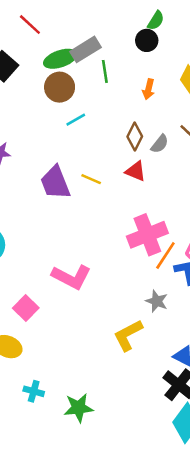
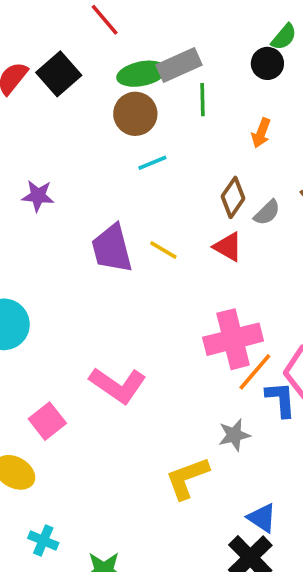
gray star: (157, 301) -> (234, 435), turned 30

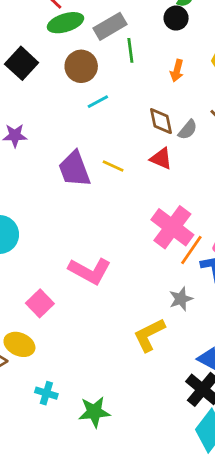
black square: (59, 74) -> (22, 63), moved
green ellipse: (142, 74) -> (65, 23), moved
brown diamond: (233, 197) -> (161, 121), turned -40
pink cross: (233, 339) -> (172, 227), turned -33

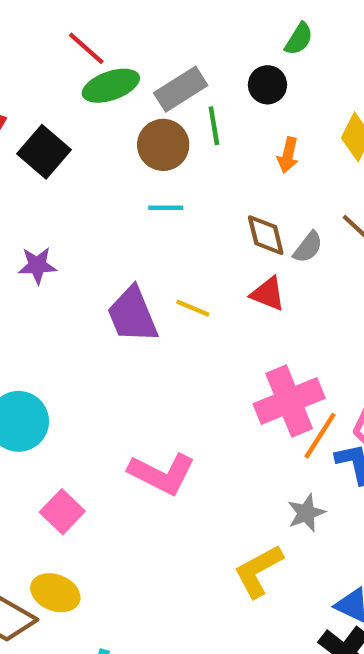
black circle: (176, 18) -> (267, 85), moved
brown circle: (81, 66) -> (163, 145), moved
cyan line: (98, 102) -> (166, 208), turned 30
pink cross: (172, 227) -> (289, 401), turned 33
pink square: (40, 303) -> (62, 512), moved

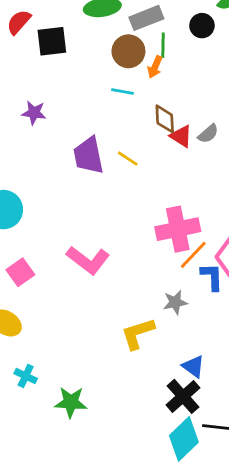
black square: (44, 152) -> (52, 41), turned 32
orange arrow: (288, 155) -> (155, 67), moved
brown diamond: (266, 235) -> (165, 119), moved
red triangle: (268, 294) -> (181, 136), moved

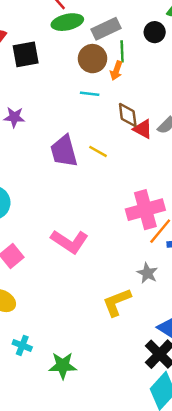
gray star: (175, 302) -> (147, 273), turned -30

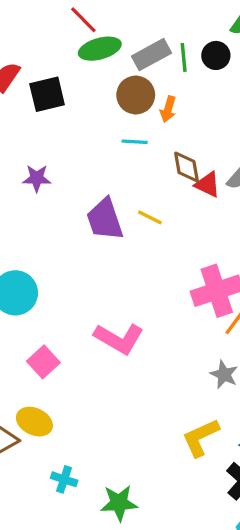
green line: (122, 51) -> (184, 57), moved
yellow L-shape: (117, 302) -> (201, 438), moved

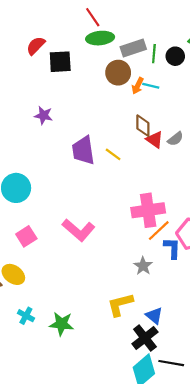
cyan line: (135, 142) -> (151, 86), moved
green star: (119, 503) -> (62, 324), moved

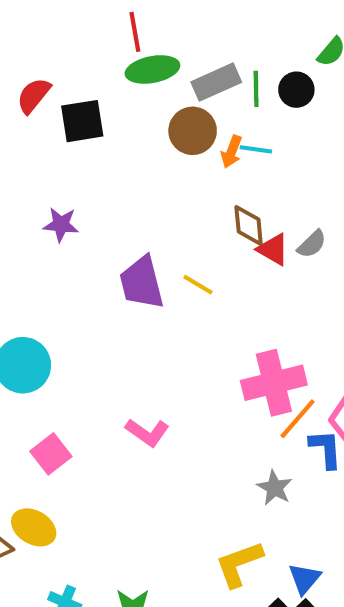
red line: (93, 17) -> (135, 32), turned 30
pink L-shape: (78, 230) -> (147, 432), size x0.7
blue triangle: (154, 316) -> (305, 579), turned 36

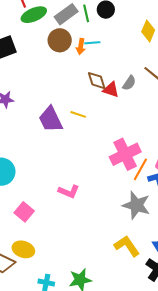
gray star: (275, 488) -> (136, 205), size x1.6
yellow L-shape: (239, 564) -> (127, 246), turned 88

